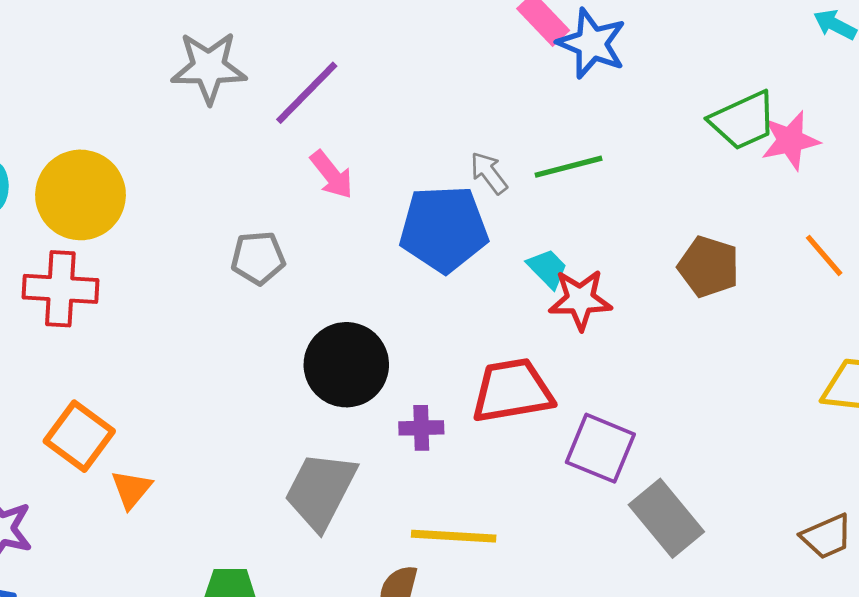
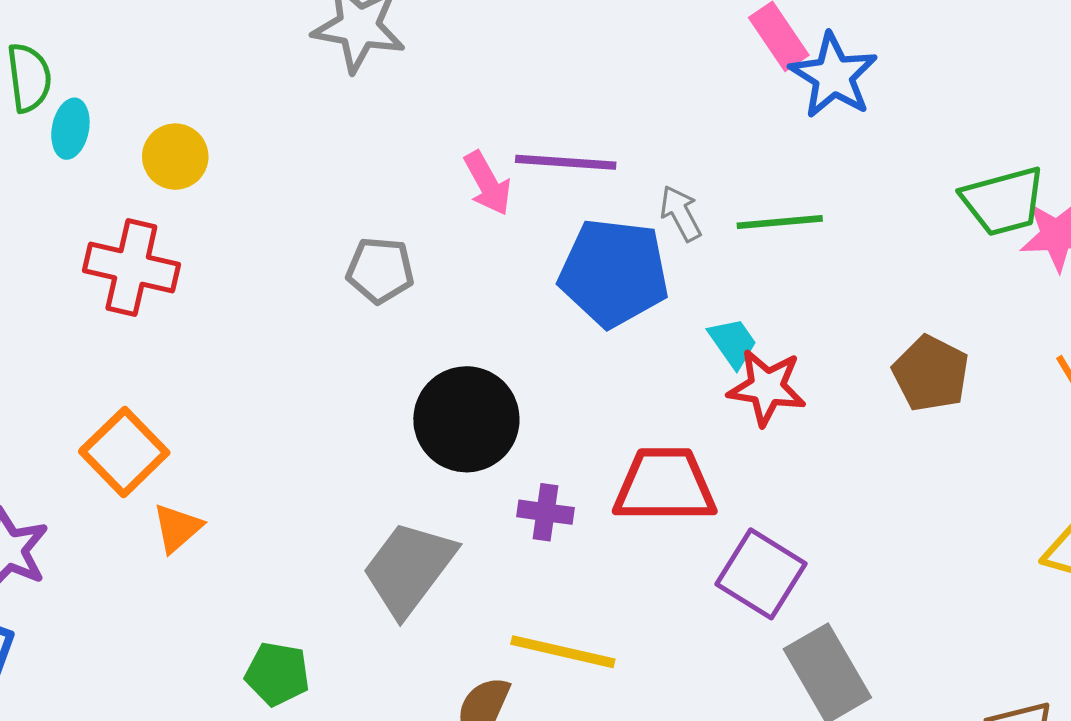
purple line: (307, 93) -> (566, 162), moved, turned 40
yellow circle: (80, 195) -> (175, 157), size x0.6

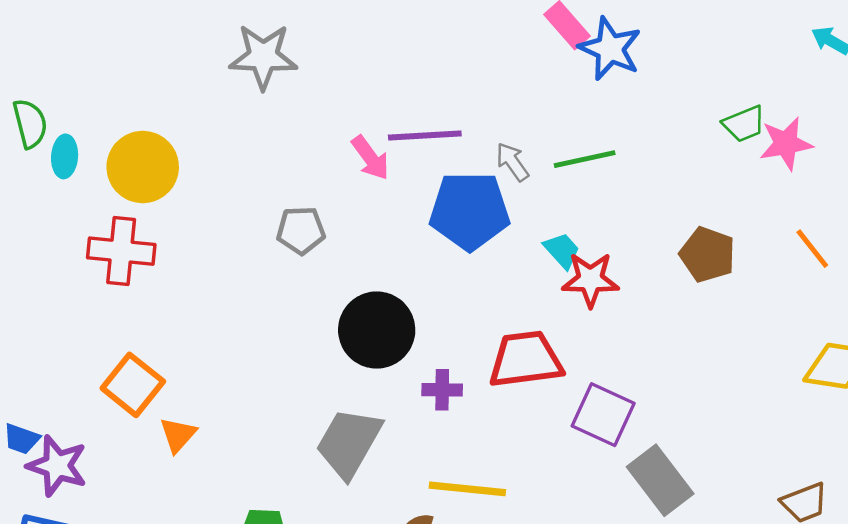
yellow circle: (175, 157) -> (143, 167), size x1.5
green trapezoid: (1003, 201) -> (744, 124), size x0.7

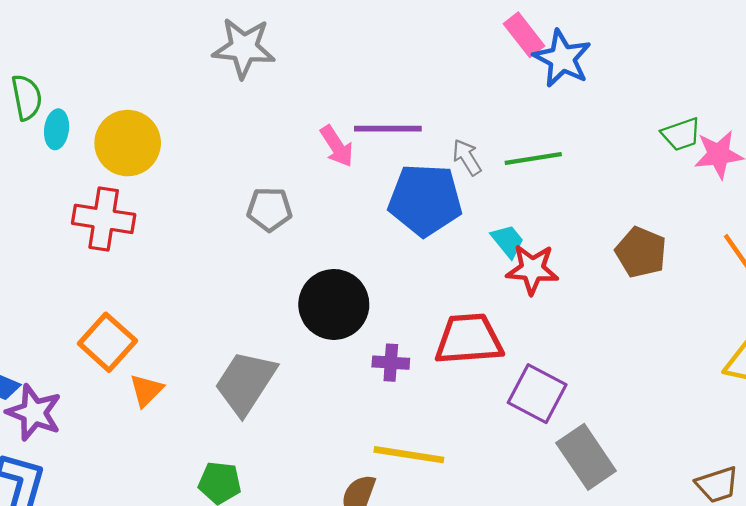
gray trapezoid: (349, 443) -> (245, 383), moved

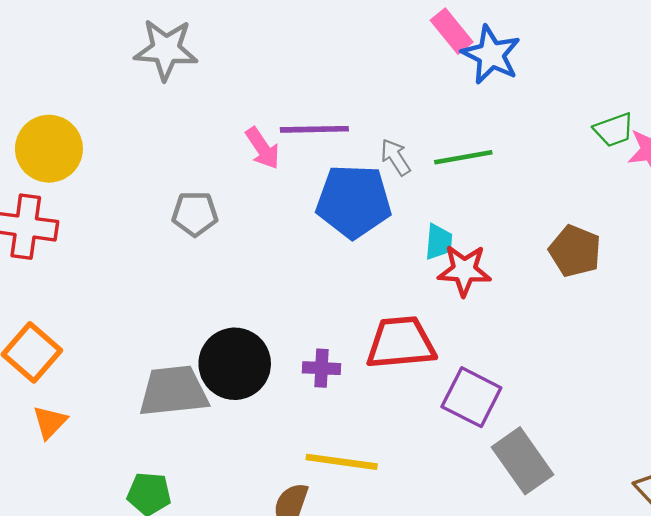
cyan trapezoid: (508, 241) -> (439, 242), turned 45
black circle: (334, 304) -> (235, 364), moved
gray trapezoid: (245, 383) -> (173, 391), turned 52
orange triangle: (146, 390) -> (50, 422), moved

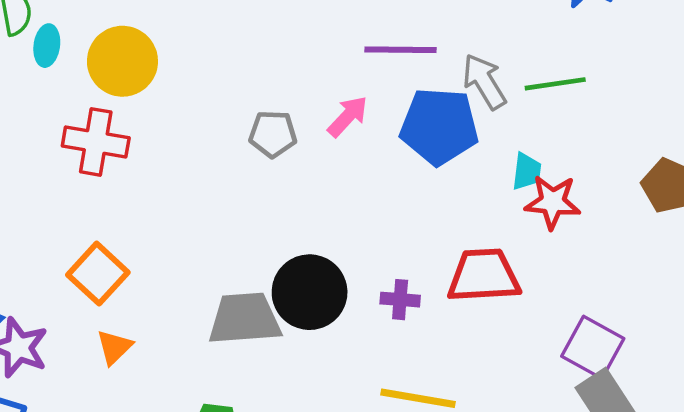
pink arrow: (263, 148) -> (348, 116), moved, turned -105
gray arrow: (395, 157) -> (484, 82), size x1.4
purple square: (471, 397) -> (593, 347), moved

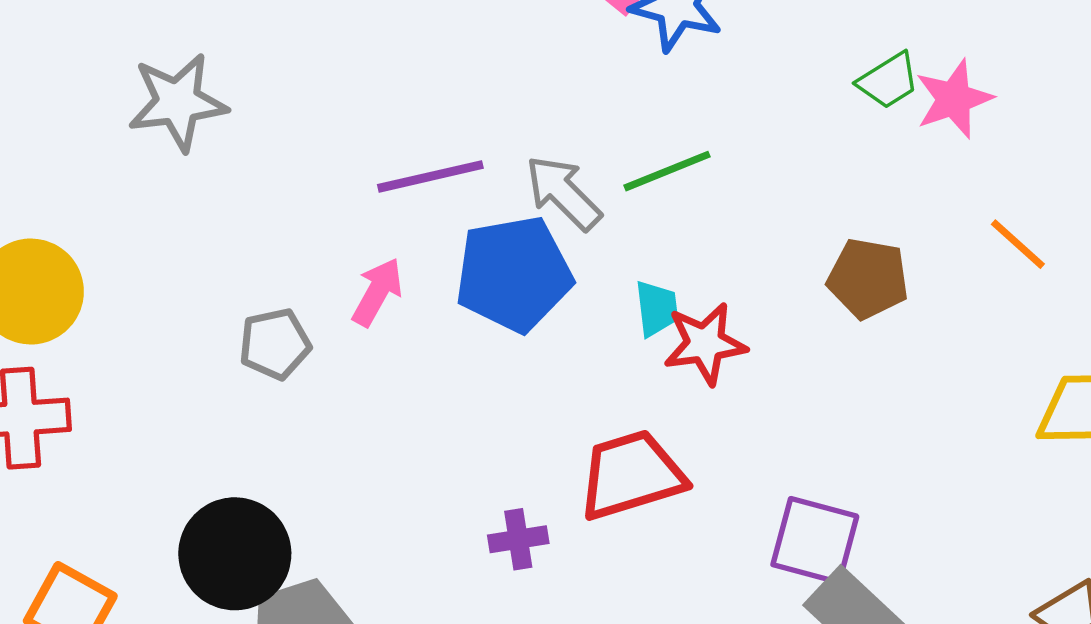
black circle: (310, 292) -> (235, 554), moved

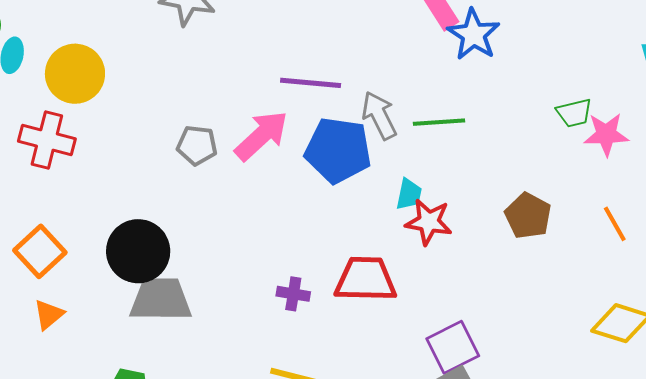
pink arrow: (377, 292) -> (261, 136), size x1.5
purple square: (815, 540) -> (453, 347), turned 30

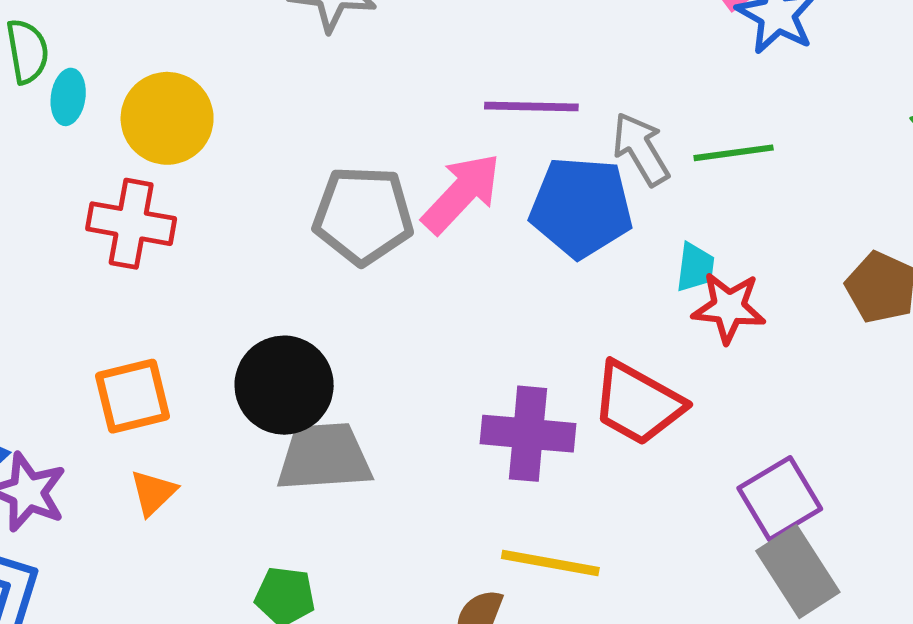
gray pentagon: (197, 145) -> (363, 215), size x1.6
orange square: (40, 251) -> (132, 396), turned 33
red trapezoid: (366, 279) -> (638, 403), turned -148
purple cross: (293, 294) -> (528, 434), size x1.8

